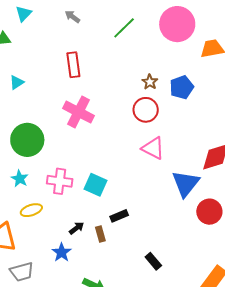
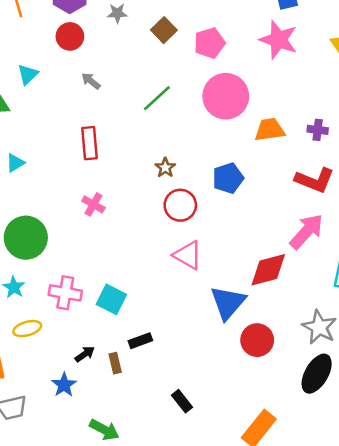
brown star: (150, 82) -> (165, 168), moved
pink cross: (78, 112) -> (93, 204), size x0.6

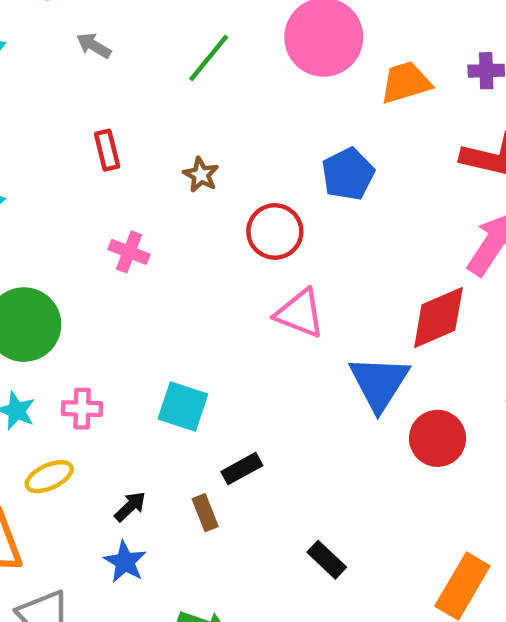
red rectangle: (90, 143) -> (107, 150), size x0.7
brown star: (165, 168) -> (201, 175), moved
pink cross: (65, 293) -> (82, 409), moved, size x0.7
black arrow: (85, 354) -> (130, 507), moved

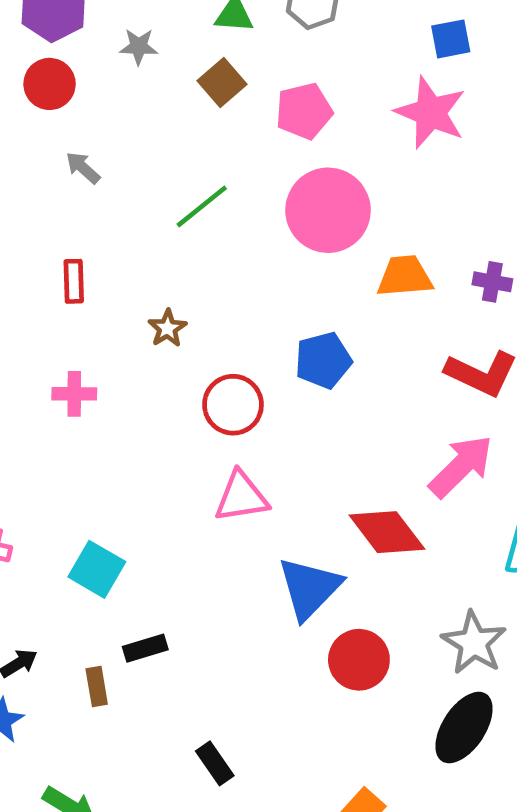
pink cross: (129, 252) -> (74, 394), turned -33
pink triangle: (300, 313) -> (241, 497), turned -42
red diamond: (438, 318) -> (387, 532), turned 64

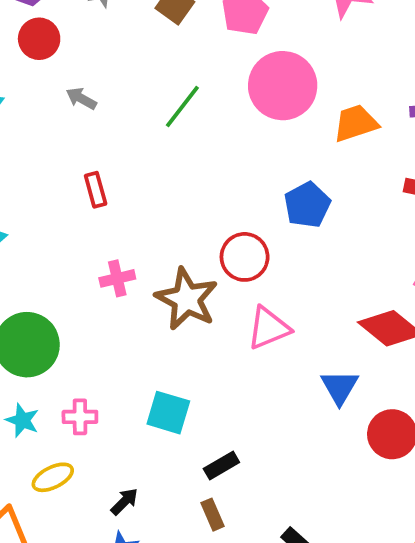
brown star: (167, 328) -> (187, 299), moved, size x2.0
blue triangle: (309, 588) -> (340, 387), size x0.7
brown rectangle: (97, 687) -> (212, 515), moved

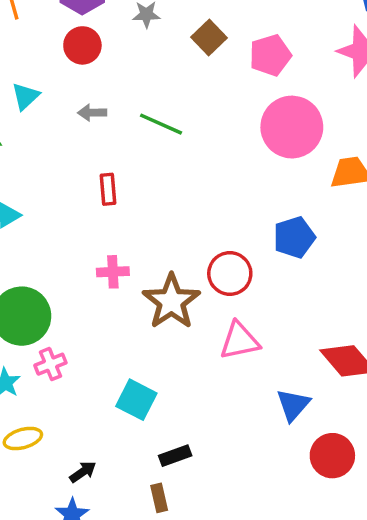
gray arrow: (81, 98) -> (92, 113), moved, turned -40
green line: (182, 106) -> (161, 124), moved, turned 66
pink cross: (80, 417) -> (51, 364), moved, turned -32

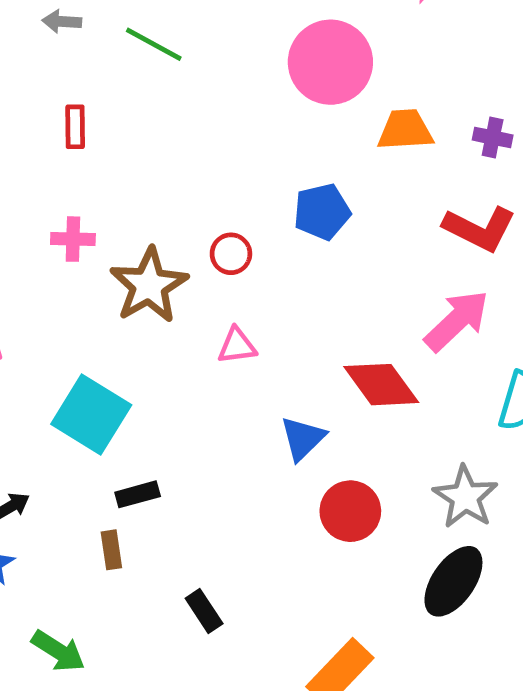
red circle: (230, 273) -> (231, 254), size x0.7
pink triangle: (240, 341) -> (237, 346), size x0.7
cyan square: (136, 400) -> (91, 415), size x1.4

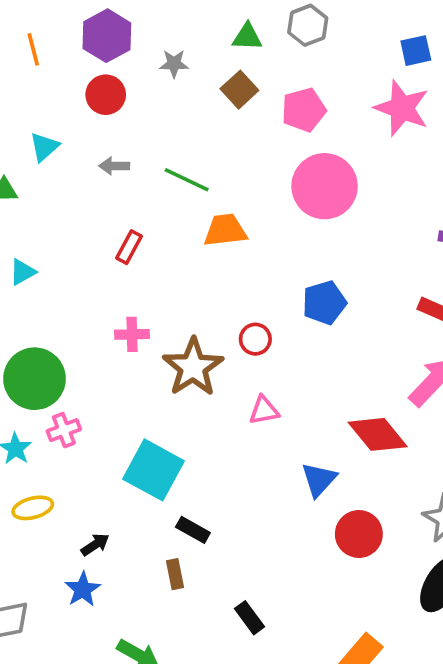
red rectangle: (75, 127) -> (129, 247), turned 32
orange trapezoid: (405, 130) -> (225, 230), moved
black rectangle: (138, 494) -> (193, 530), turned 48

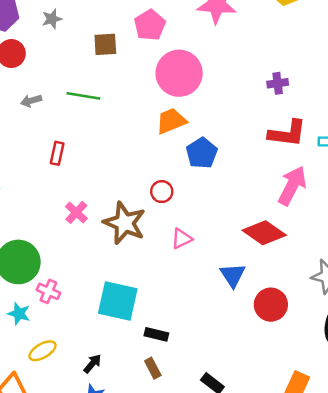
brown square: (239, 90) -> (105, 44), moved, turned -35
orange trapezoid: (225, 230) -> (171, 121), moved
pink cross: (132, 334) -> (76, 212), turned -30
pink cross: (64, 430) -> (48, 291), turned -30

